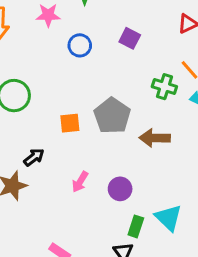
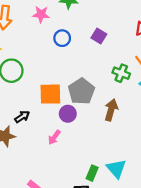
orange square: (70, 123) -> (50, 94), size x1.5
brown arrow: (155, 138) -> (111, 110), turned 100
purple circle: (120, 189) -> (68, 114), moved

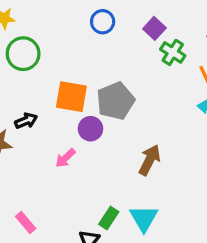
green cross: (121, 73) -> (173, 52), moved
brown arrow: (111, 110) -> (149, 160), moved

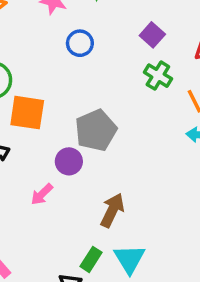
purple square: (154, 28) -> (152, 35), moved
orange square: (71, 97) -> (27, 113), moved
brown arrow: (149, 160) -> (112, 210), moved

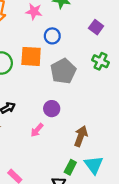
green cross: (158, 76) -> (101, 61), moved
orange square: (27, 113) -> (31, 56), moved
gray pentagon: (96, 130) -> (63, 71), moved

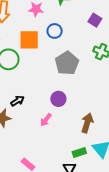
orange square: (31, 56) -> (29, 40), moved
green rectangle: (70, 167) -> (79, 153), turned 48

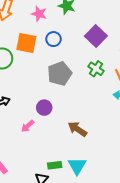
purple square: (95, 20) -> (96, 36), size x1.5
brown arrow: (87, 123) -> (77, 129), moved, turned -84

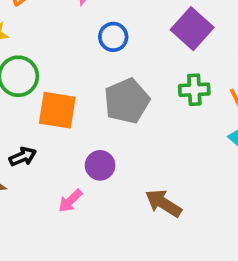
orange square: (26, 43) -> (57, 110), moved
green cross: (96, 69) -> (194, 90), turned -35

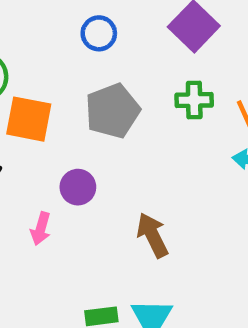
pink arrow: (70, 201) -> (41, 229), turned -32
brown arrow: (163, 203) -> (153, 235), turned 30

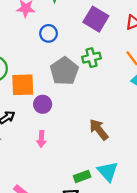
green cross: (194, 100) -> (91, 58), moved
purple circle: (78, 187) -> (43, 104), moved

